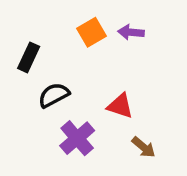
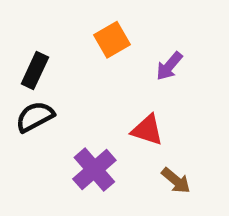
purple arrow: (131, 32) -> (169, 66), moved, turned -55
black semicircle: (54, 95) -> (35, 117), moved

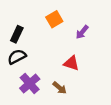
purple cross: (94, 170) -> (30, 84), moved
brown arrow: (176, 181) -> (60, 88), moved

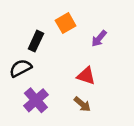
black rectangle: (17, 34) -> (36, 41), moved
brown arrow: (60, 88) -> (82, 104), moved

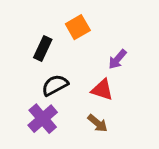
purple arrow: (99, 38) -> (117, 59), moved
black semicircle: (20, 68) -> (55, 85), moved

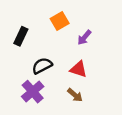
black rectangle: (43, 49) -> (21, 36), moved
purple arrow: (117, 59) -> (84, 37), moved

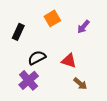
purple arrow: (84, 37) -> (83, 27), moved
brown arrow: (75, 95) -> (80, 84), moved

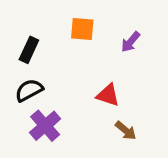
orange square: (52, 18) -> (82, 29), turned 35
black semicircle: (37, 58) -> (29, 90), moved

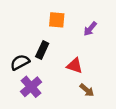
black rectangle: (29, 50) -> (42, 50), moved

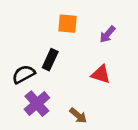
red triangle: (75, 66) -> (101, 74), moved
brown arrow: (87, 90) -> (78, 116), moved

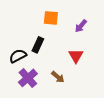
red triangle: (101, 74) -> (76, 56), turned 42
brown arrow: (78, 116) -> (58, 77), moved

